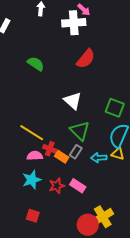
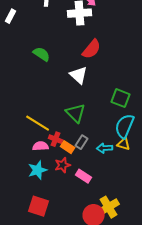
white triangle: (73, 101) -> (79, 75), moved
green triangle: (80, 131) -> (76, 113), moved
red star: (57, 186) -> (63, 165), moved
red square: (33, 216) -> (39, 206), size x1.5

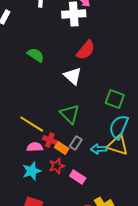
yellow triangle: (124, 144) -> (118, 145), size x1.6

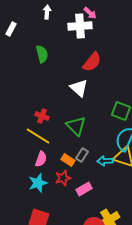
green semicircle: (36, 55) -> (42, 54), moved, turned 42
red cross: (50, 140) -> (42, 116), moved
pink semicircle: (35, 147) -> (41, 159), turned 112
pink rectangle: (78, 177) -> (84, 189), turned -63

